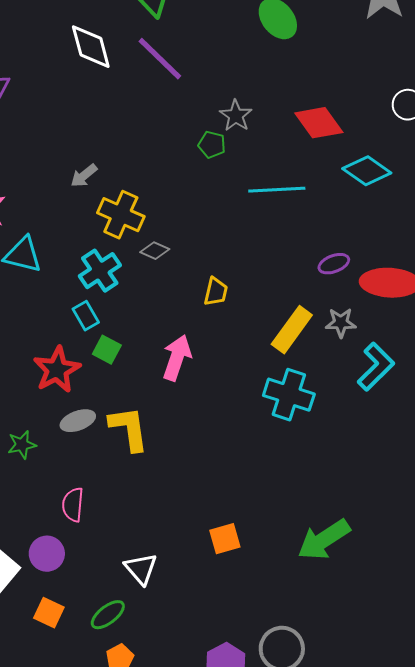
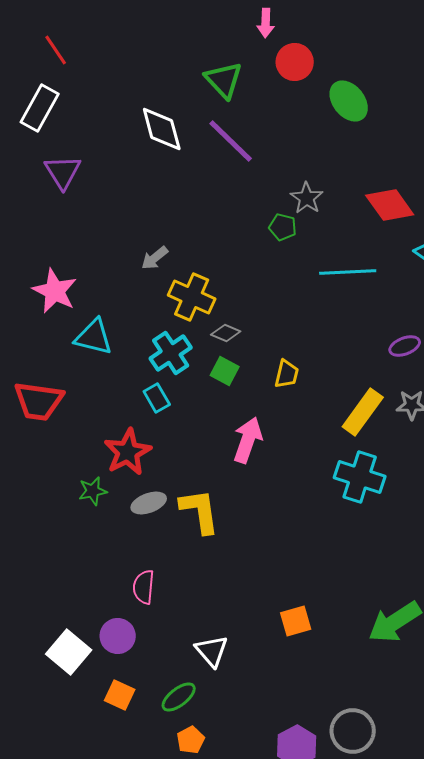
green square: (107, 350) -> (225, 371), moved
green star: (22, 445) -> (93, 491), moved

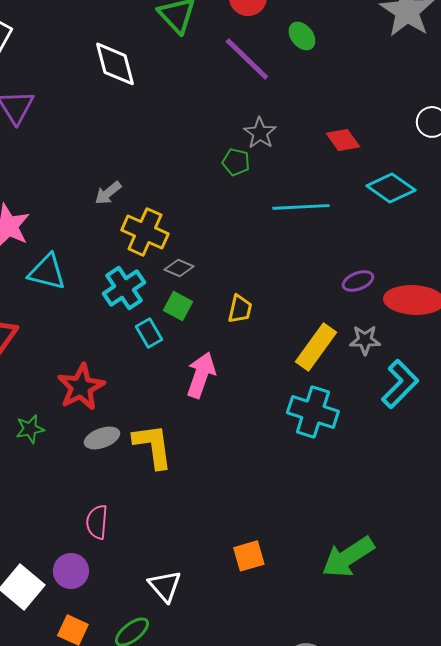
green ellipse: (349, 101) -> (302, 36), size x0.7
purple line: (231, 141) -> (247, 59), moved
red diamond: (390, 205) -> (343, 140), size x0.7
cyan rectangle: (157, 398) -> (149, 333), moved
green star: (93, 491) -> (30, 429), moved

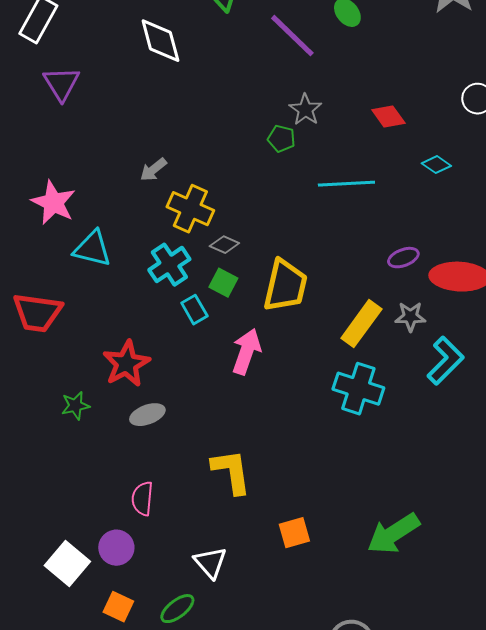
cyan diamond: (391, 188) -> (436, 165), size x0.6
yellow trapezoid: (240, 309) -> (285, 286), size x1.8
yellow L-shape: (153, 446) -> (231, 472), moved

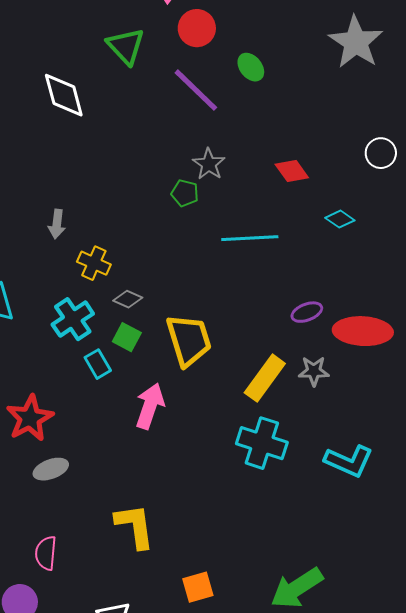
gray arrow: (153, 170) -> (57, 224), turned -44
yellow cross: (190, 209) -> (94, 263), size x0.7
yellow trapezoid: (285, 286) -> (189, 340), turned -30
cyan L-shape: (445, 361) -> (349, 461), moved, turned 69

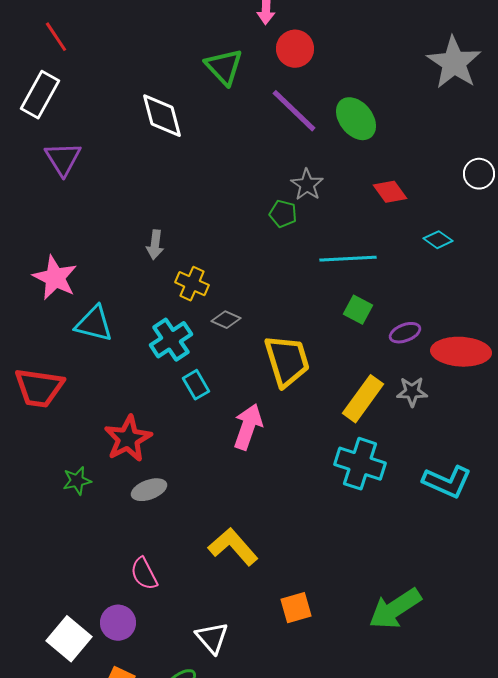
green ellipse: (251, 67) -> (356, 119), moved, size x1.5
green square: (127, 337) -> (358, 310), moved
yellow L-shape: (135, 526) -> (233, 547), turned -33
pink semicircle: (46, 553) -> (144, 574), turned -32

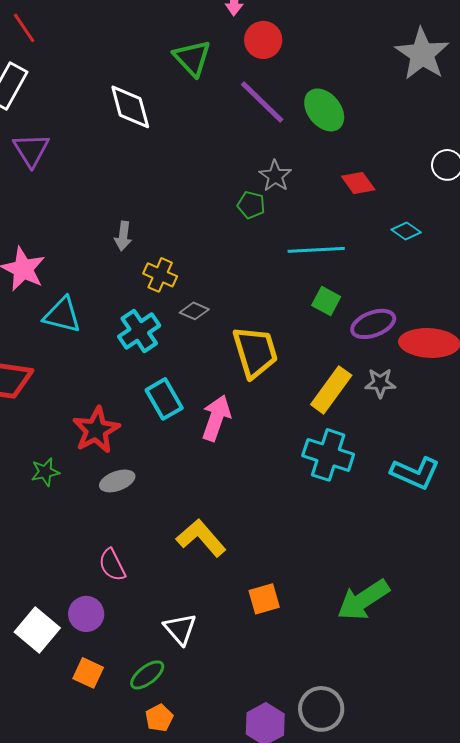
purple ellipse: (405, 333) -> (373, 324), size x1.4
cyan rectangle: (196, 385) -> (164, 399), moved, size x1.4

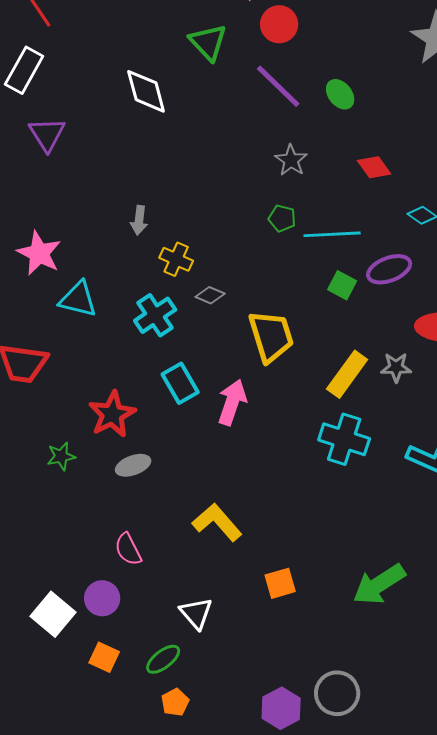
green ellipse: (324, 110) -> (340, 94), size x0.7
green pentagon: (251, 205) -> (282, 218), moved
purple ellipse: (373, 324) -> (389, 269), moved

